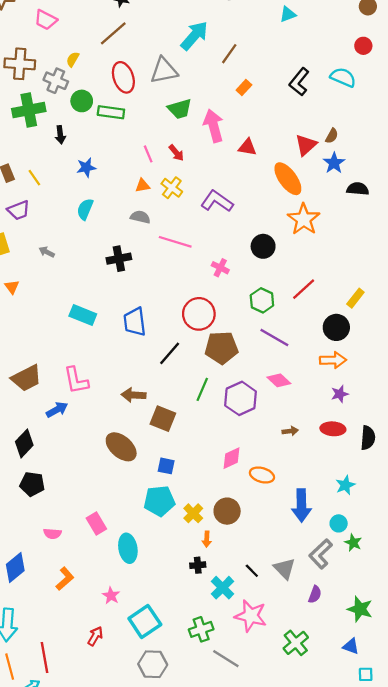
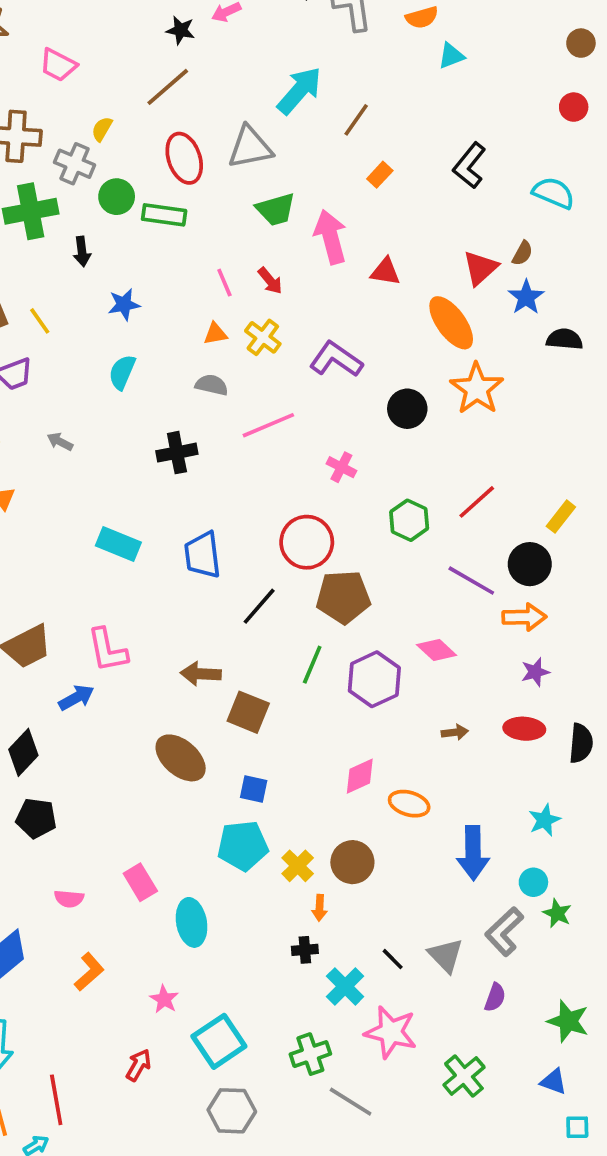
cyan semicircle: (343, 77) -> (554, 193), moved
pink line: (175, 242) -> (268, 425), turned -40
black circle: (263, 246) -> (407, 409), moved
purple line: (274, 338) -> (471, 581), moved

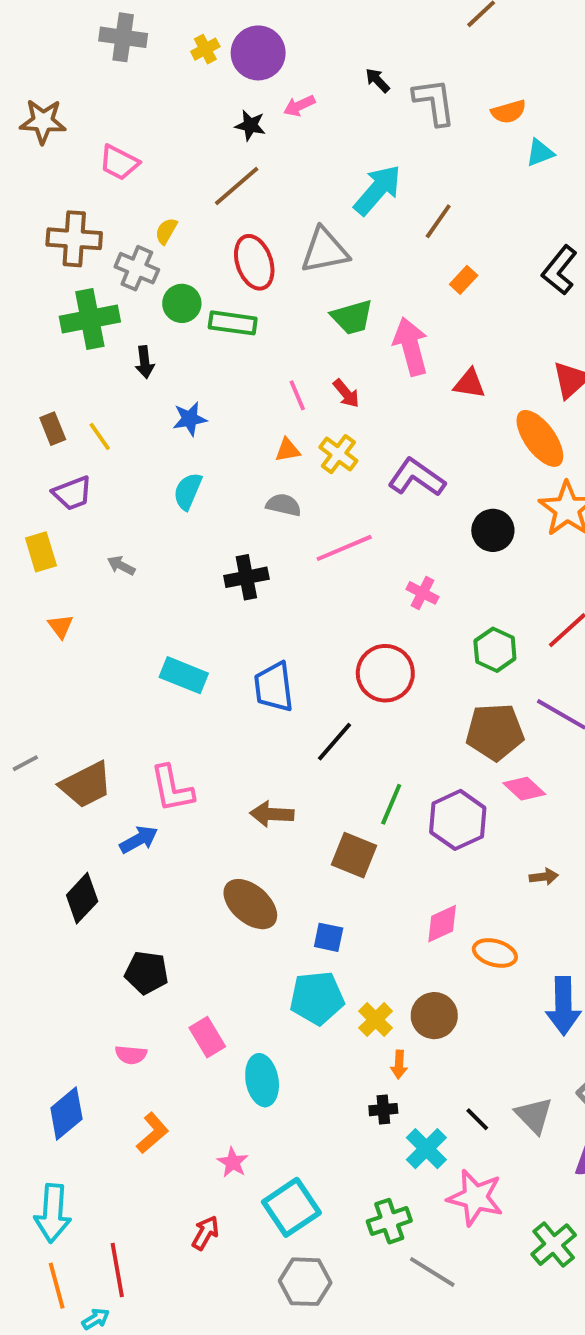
brown pentagon: (343, 597) -> (495, 732), moved
brown square: (248, 712) -> (354, 855), moved
black pentagon: (36, 818) -> (147, 973), moved

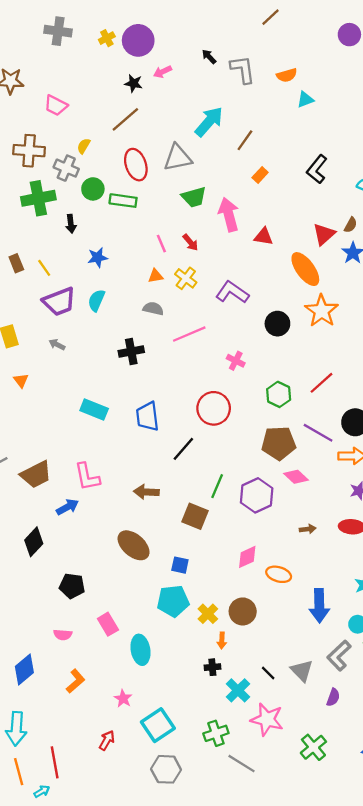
purple trapezoid: (72, 493) -> (59, 302), moved, size x1.4

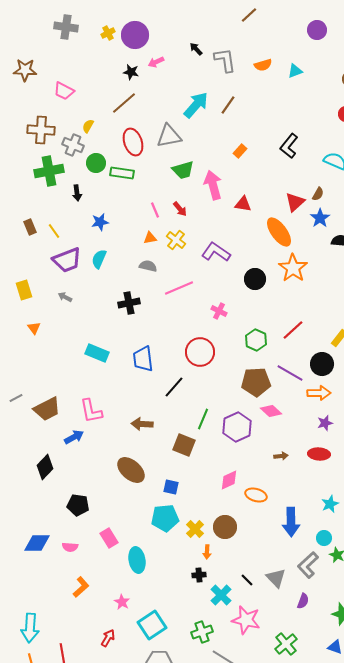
cyan triangle: (305, 100) -> (295, 71), moved
brown line: (245, 140) -> (228, 105), moved
blue diamond: (24, 669) -> (37, 543), moved, turned 40

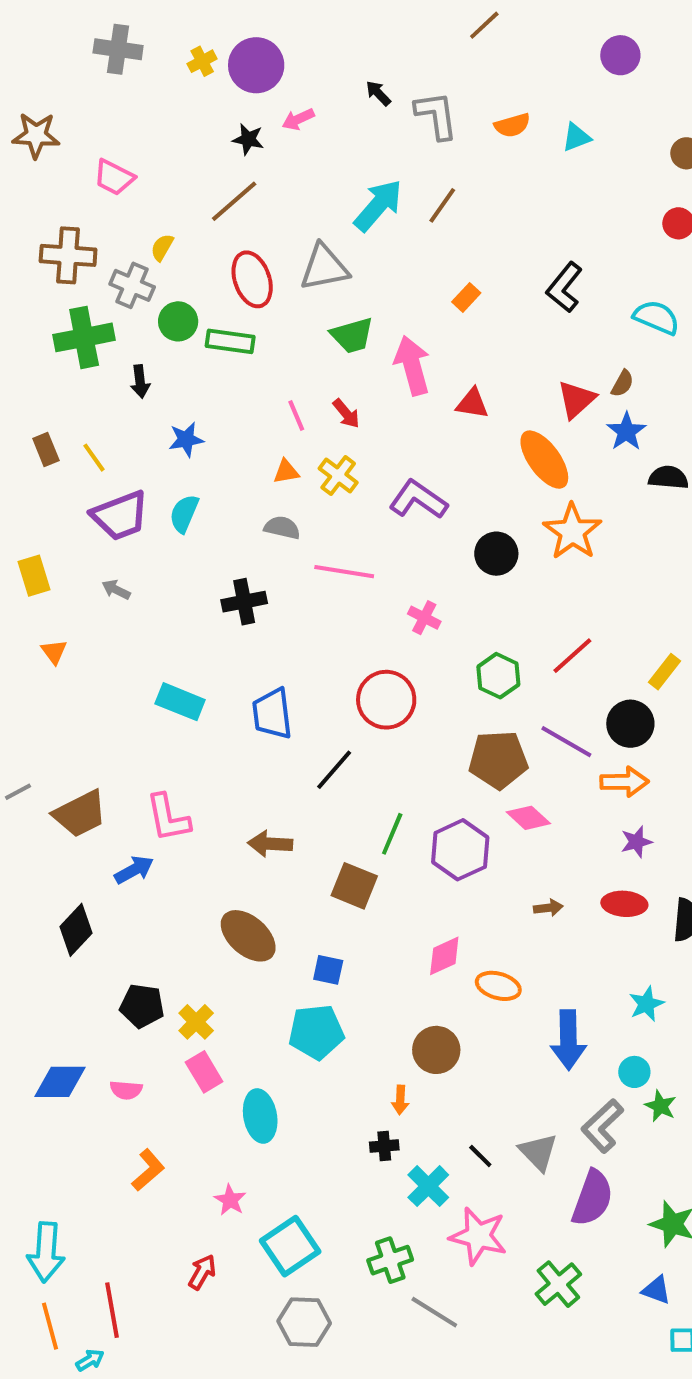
pink line: (179, 288) -> (344, 572), turned 32
yellow cross: (195, 529) -> (196, 1022), moved
purple semicircle: (303, 601) -> (592, 1198), size x1.8

